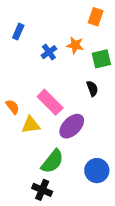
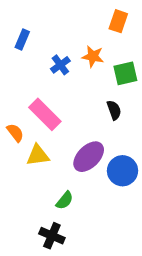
pink rectangle: (50, 102) -> (45, 114), moved
green semicircle: (52, 161) -> (65, 200), size x0.6
blue circle: (97, 171) -> (123, 171), moved

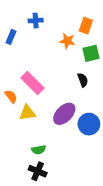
orange rectangle: (118, 21) -> (86, 26), moved
blue rectangle: (22, 39) -> (11, 37), moved
blue cross: (60, 65) -> (36, 21), moved, turned 32
green semicircle: (65, 200) -> (39, 150), moved, turned 40

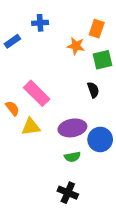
blue rectangle: (11, 37) -> (12, 41), turned 32
purple ellipse: (64, 114) -> (72, 128), turned 35
green semicircle: (39, 150) -> (72, 157), moved
black cross: (38, 171) -> (68, 193), moved

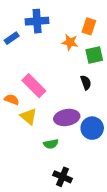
blue cross: (40, 23) -> (37, 21), size x1.5
orange semicircle: (12, 108) -> (12, 99), turned -32
yellow triangle: (31, 127) -> (29, 116), turned 48
green semicircle: (72, 157) -> (51, 144), moved

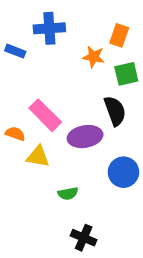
blue rectangle: (12, 38) -> (15, 51), turned 56
black semicircle: (86, 83) -> (115, 111), size x1.5
yellow triangle: (29, 116) -> (38, 156), turned -30
purple ellipse: (67, 117) -> (85, 137), moved

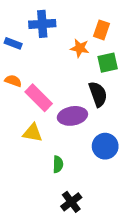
orange semicircle: (15, 134) -> (13, 81), moved
green semicircle: (68, 194) -> (58, 164), turned -77
black cross: (84, 238) -> (71, 202), turned 30

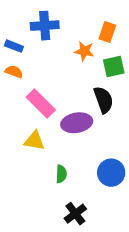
orange semicircle: (13, 81) -> (14, 72), moved
blue circle: (105, 146) -> (111, 173), moved

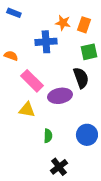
blue cross: (45, 26) -> (46, 42), moved
blue rectangle: (14, 46) -> (14, 13), moved
orange star: (84, 51) -> (63, 23), moved

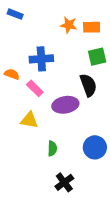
orange rectangle: (84, 25) -> (92, 27), turned 70
blue cross: (46, 42) -> (41, 59), moved
orange semicircle: (11, 56) -> (12, 74), moved
pink rectangle: (32, 81) -> (35, 88), size x0.7

